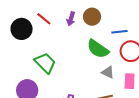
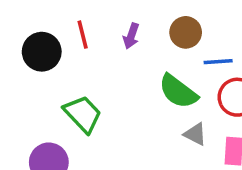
brown circle: (92, 17) -> (186, 32), moved
red line: (44, 19) -> (83, 35), turned 35

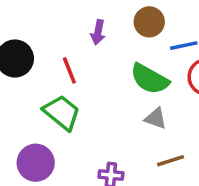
red line: (83, 35) -> (69, 70), moved
gray triangle: (195, 134) -> (156, 118), moved

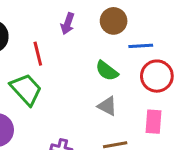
green semicircle: (150, 79) -> (107, 71), size x0.7

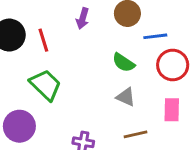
red line: (38, 54) -> (43, 40), moved

